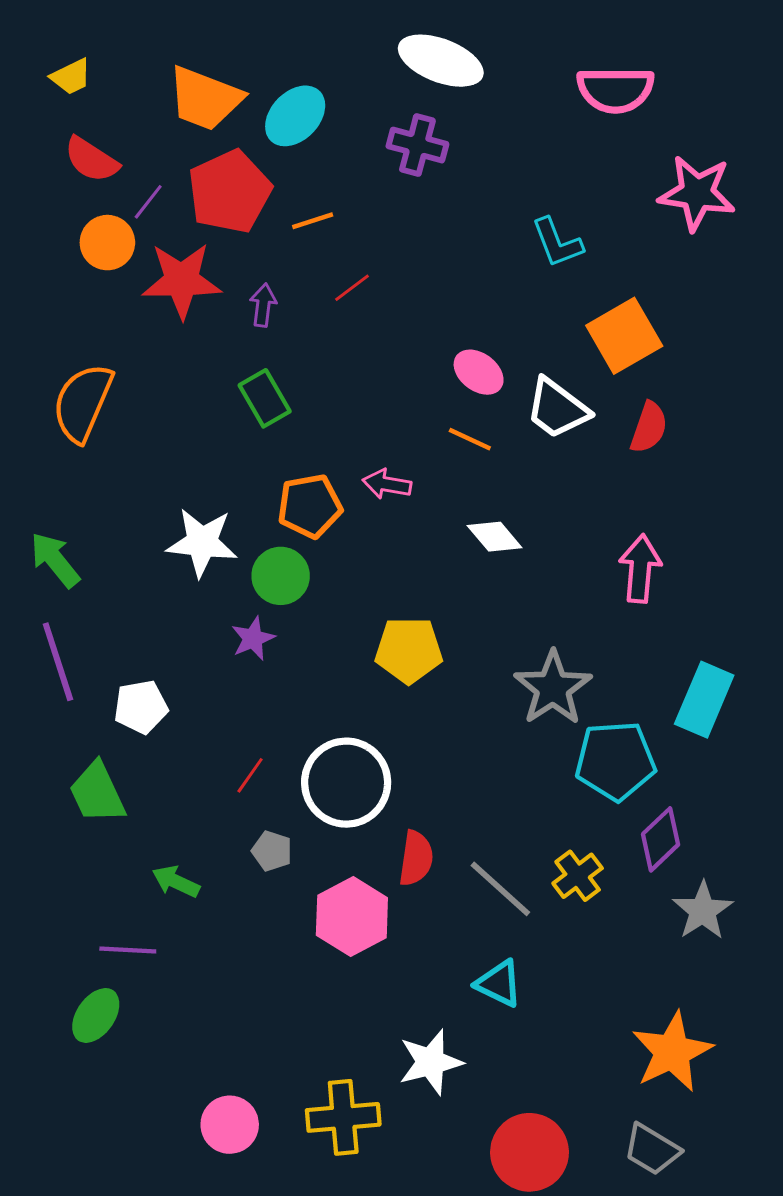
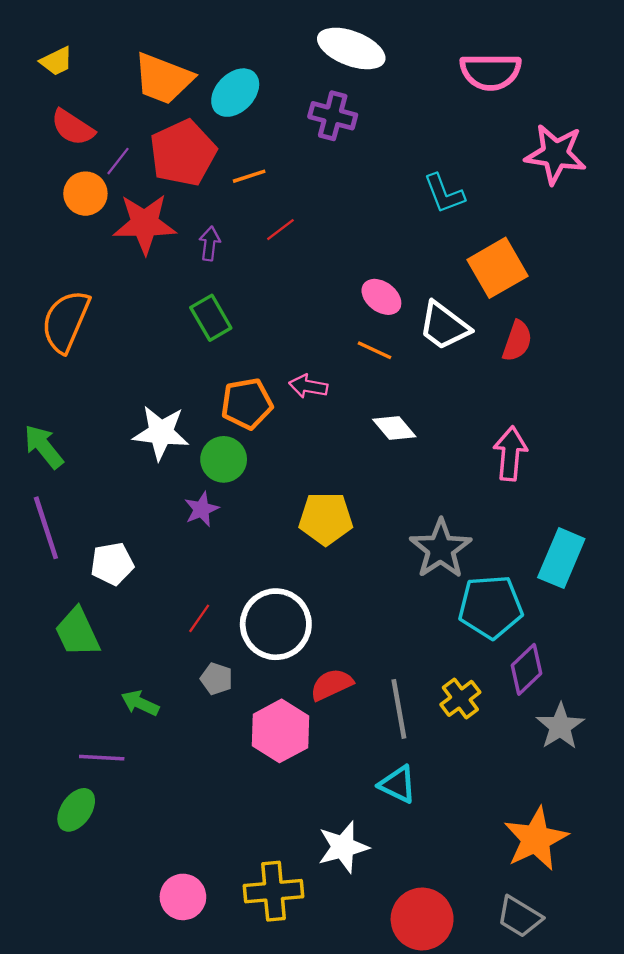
red semicircle: (416, 858) -> (332, 685), turned -123
gray line: (500, 889) -> (399, 709), turned 38

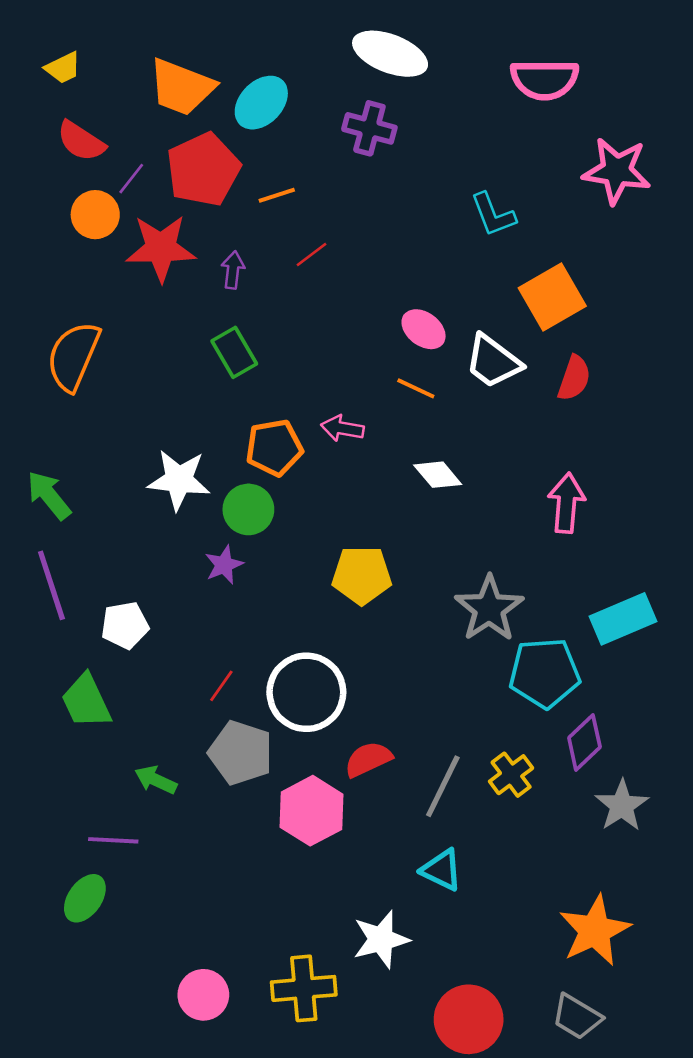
cyan rectangle: (561, 558) -> (623, 619), turned 44
gray pentagon: (217, 679) -> (241, 753), size x1.8
gray line: (399, 709) -> (443, 786), turned 36

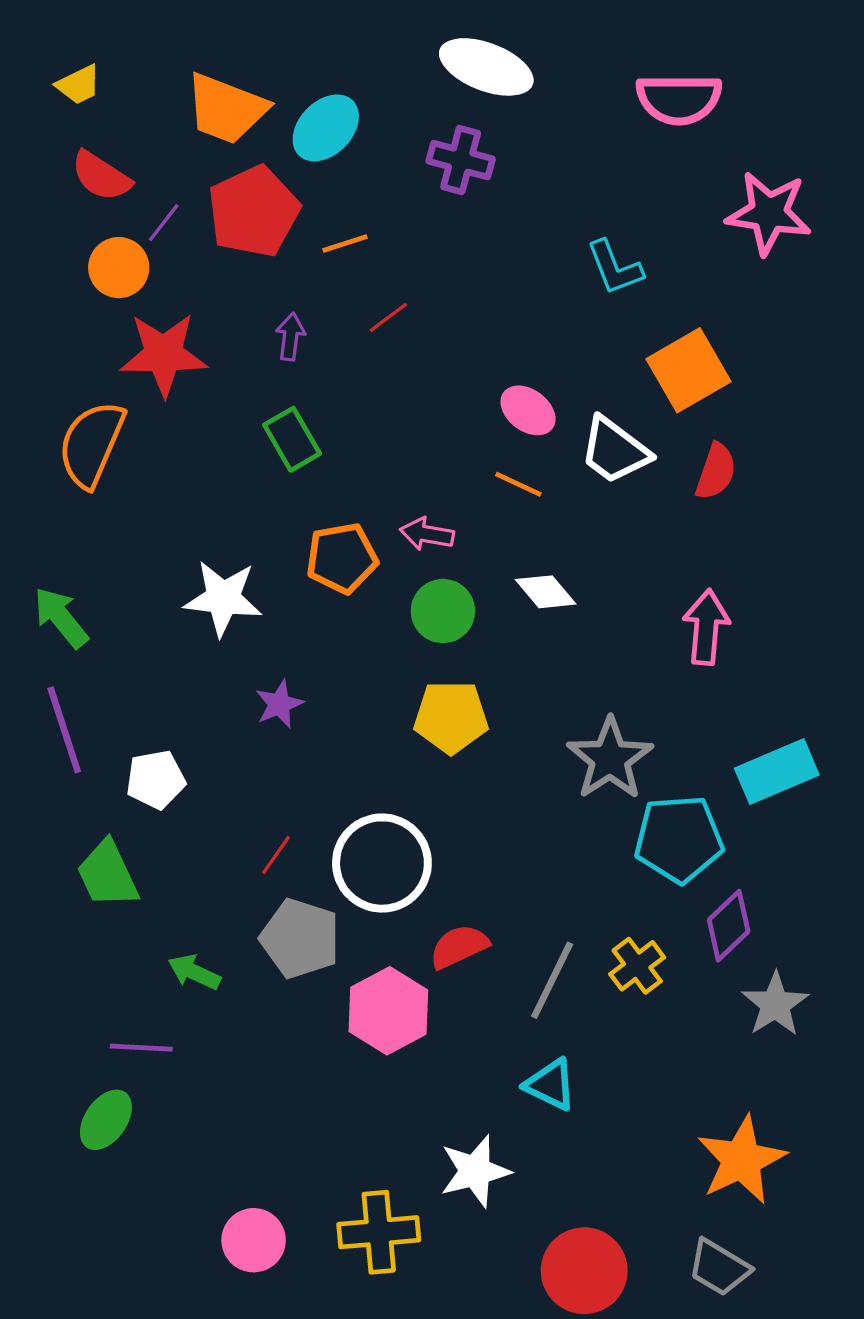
red star: (161, 248) -> (164, 354), moved
green circle: (248, 509) -> (443, 611), moved

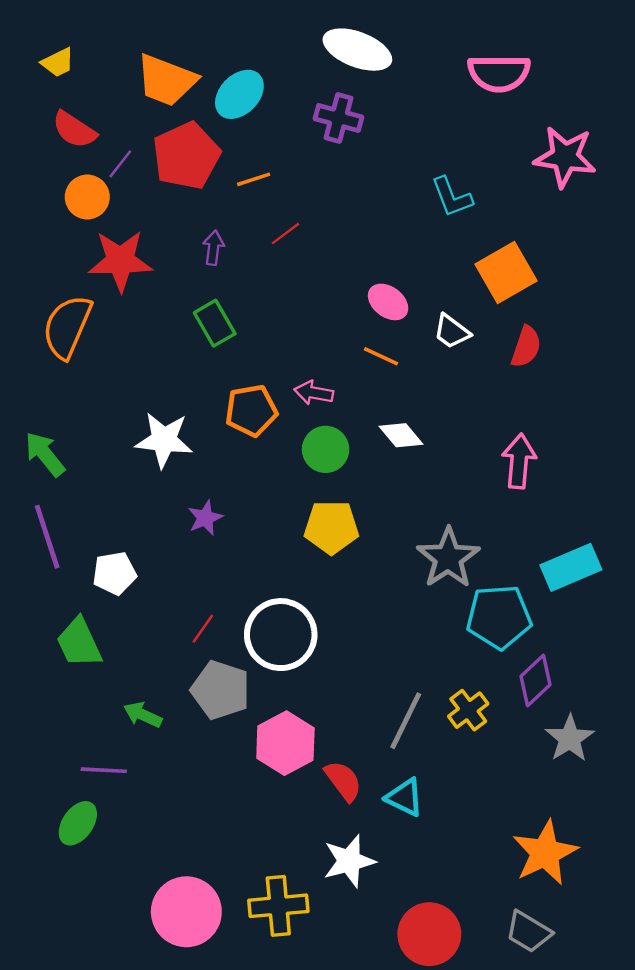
white trapezoid: (615, 451) -> (452, 331), size x0.7
red semicircle: (459, 946) -> (343, 781), moved, turned 78
pink circle: (254, 1240) -> (186, 912), size x1.5

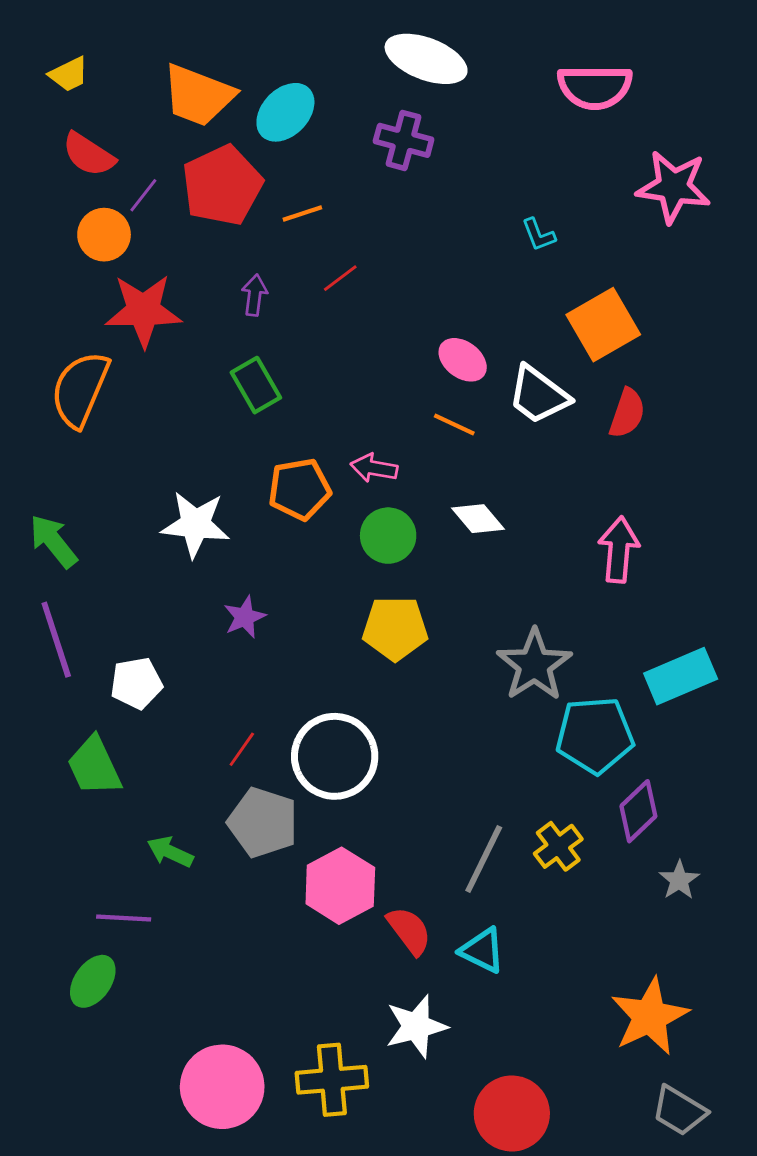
cyan L-shape: (452, 197) -> (539, 235), size x0.7
white trapezoid: (452, 331) -> (539, 395), size x1.4
gray star: (570, 738) -> (679, 880), size x0.7
gray trapezoid: (528, 932) -> (679, 1111), moved

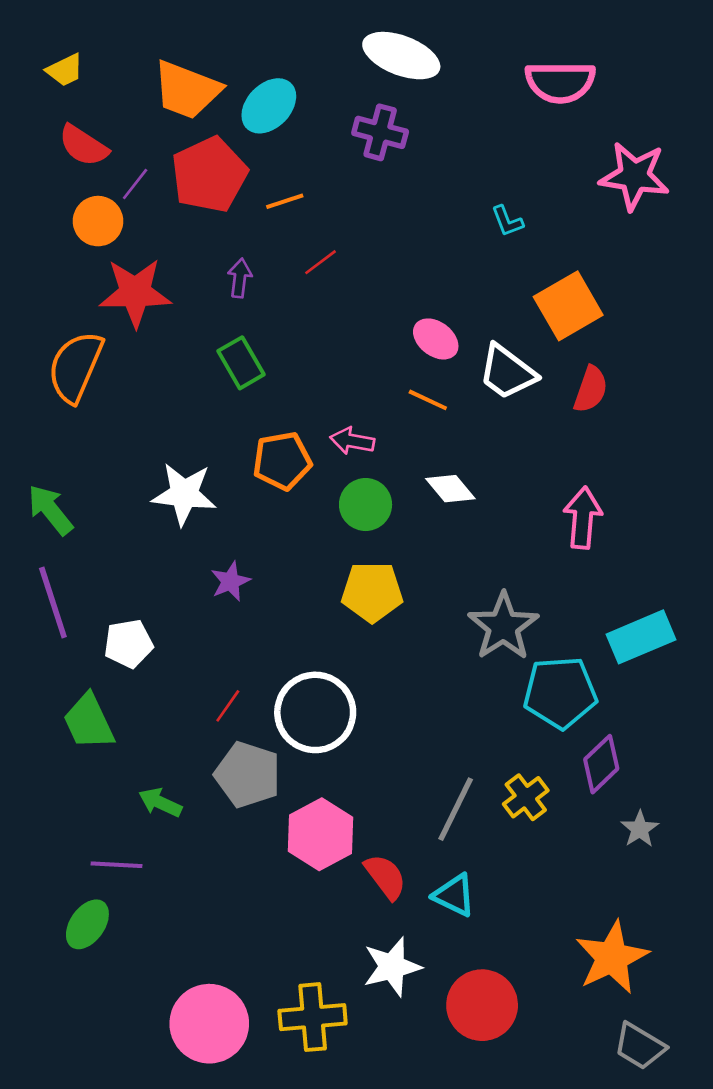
red circle: (512, 1113) -> (482, 1005), moved

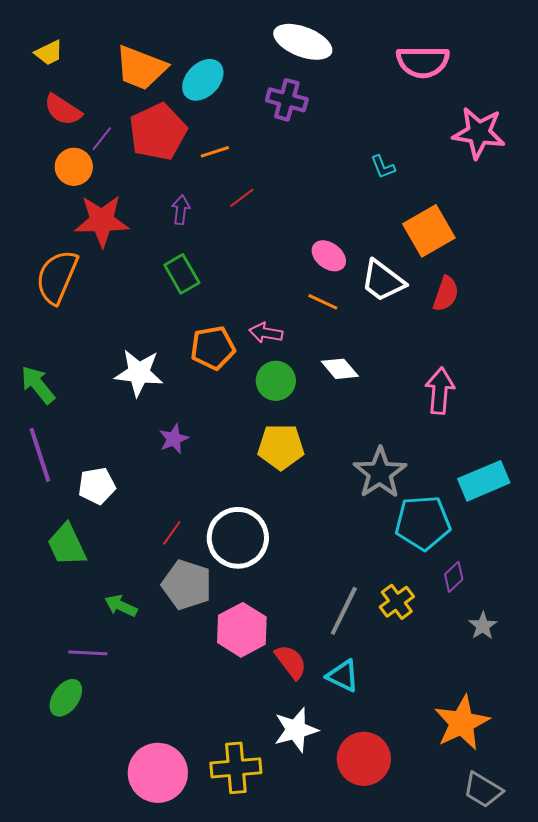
purple diamond: (601, 764) -> (454, 577), size x0.7

